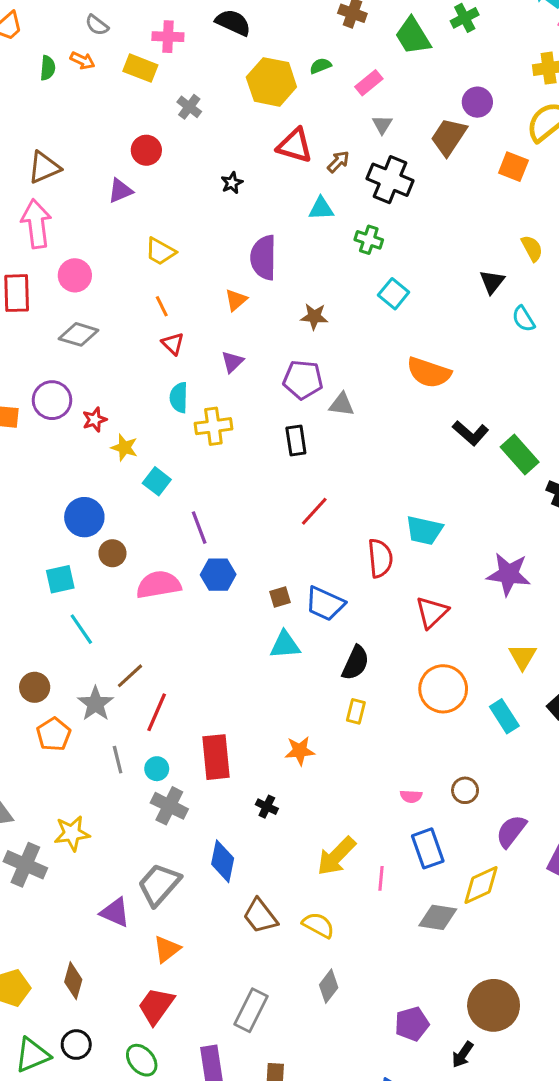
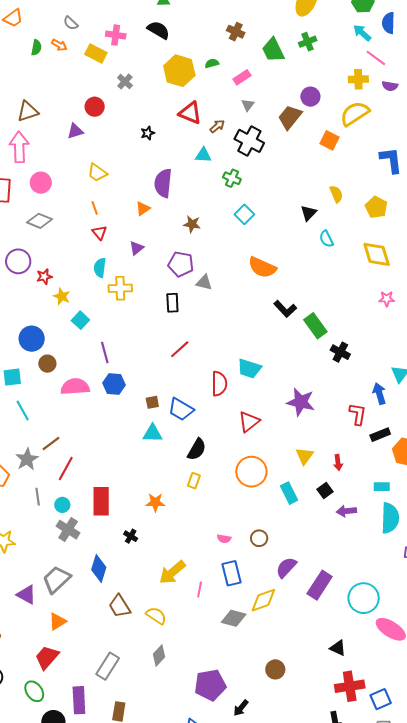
brown circle: (494, 1005) -> (275, 669), moved, size x0.6
purple pentagon: (412, 1024) -> (210, 685), size x1.4

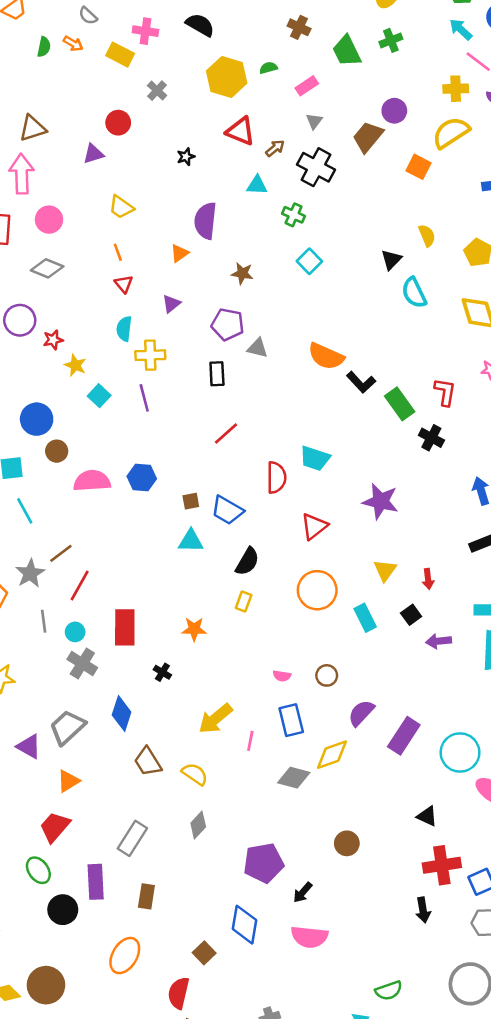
cyan semicircle: (326, 239) -> (414, 293), size x1.4
orange semicircle: (262, 267) -> (326, 356), moved
purple line: (105, 353) -> (144, 398), moved
red L-shape: (358, 414) -> (445, 392), moved

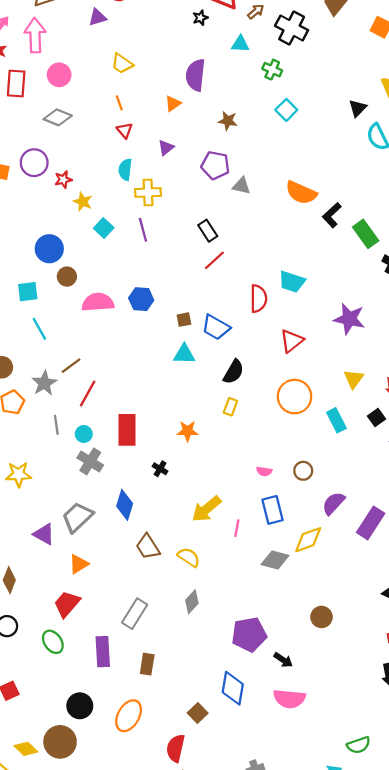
black star: (186, 157) -> (200, 18), moved
black rectangle: (217, 374) -> (208, 231), moved, turned -30
black L-shape: (361, 382) -> (332, 215), turned 90
black arrow: (303, 892) -> (283, 660), turned -96
black circle: (63, 910) -> (80, 706), moved

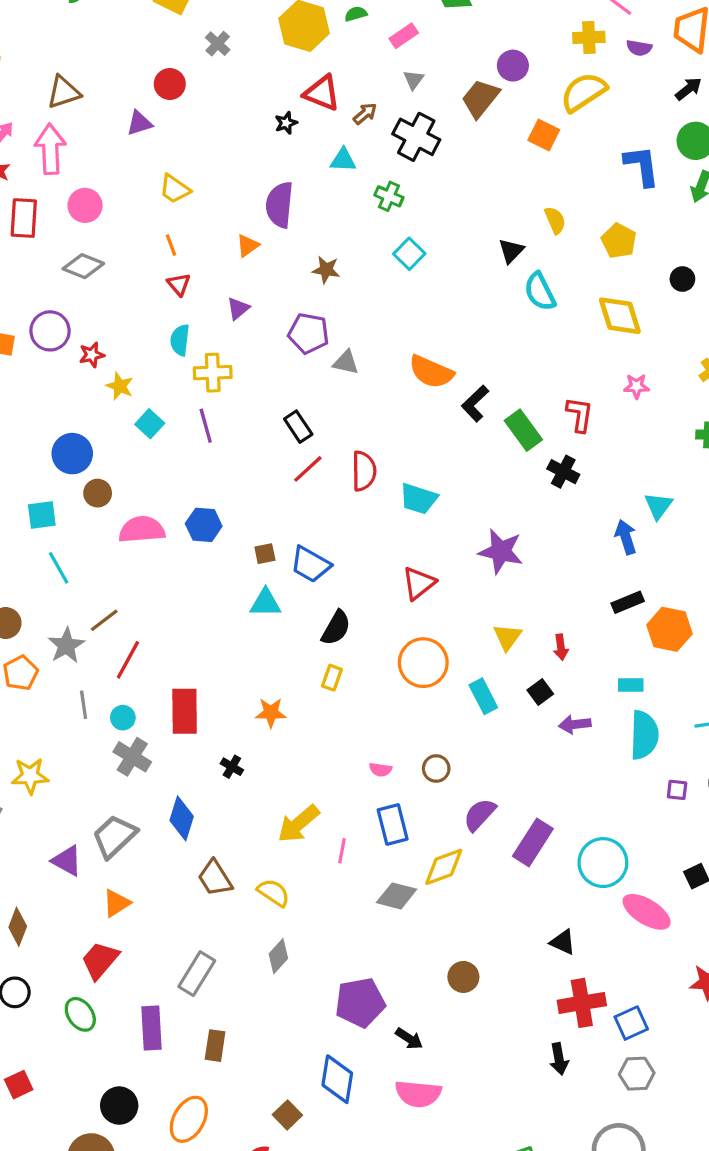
red semicircle: (258, 299) -> (364, 471), moved

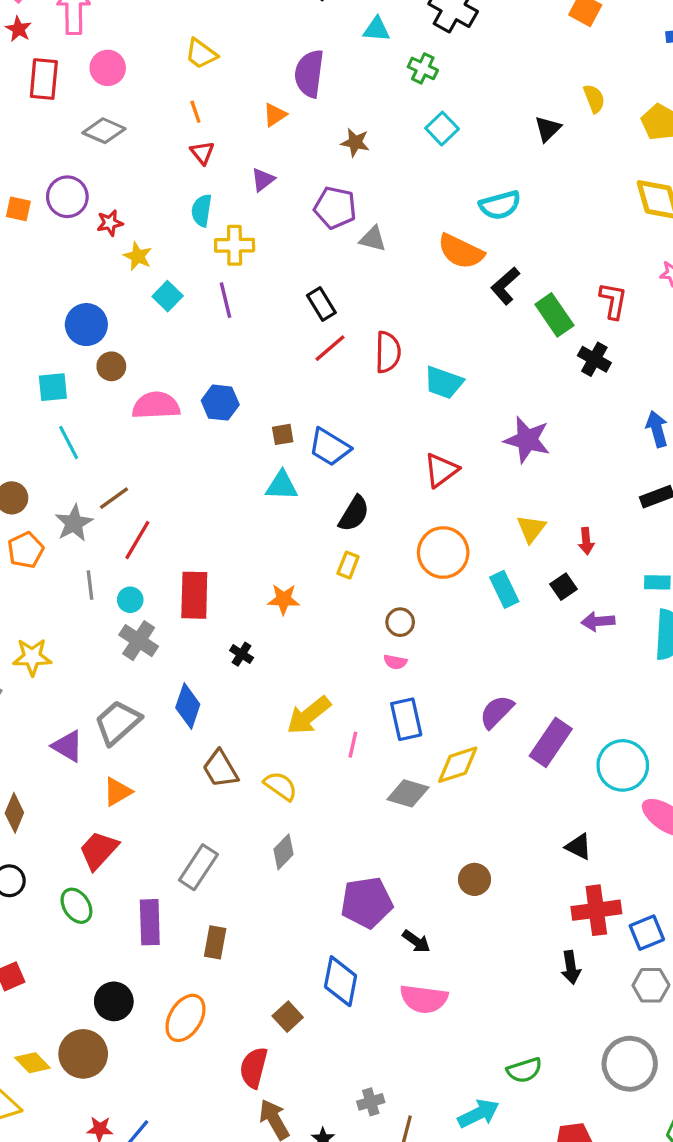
cyan semicircle: (540, 292) -> (500, 205), moved, turned -81
brown circle: (436, 769) -> (400, 622), moved

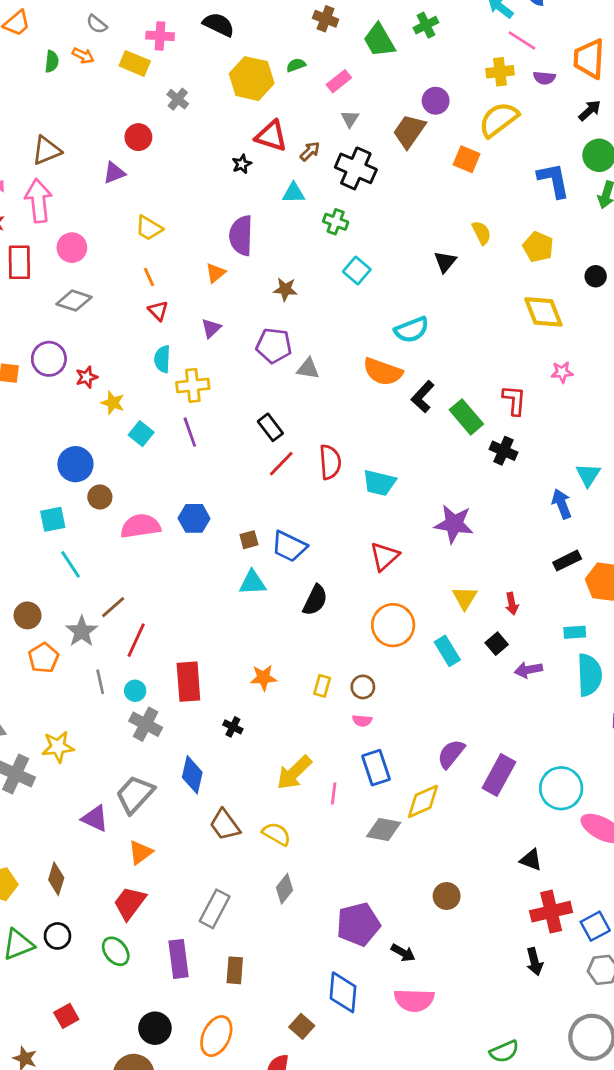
yellow rectangle: (348, 565) -> (322, 686), moved

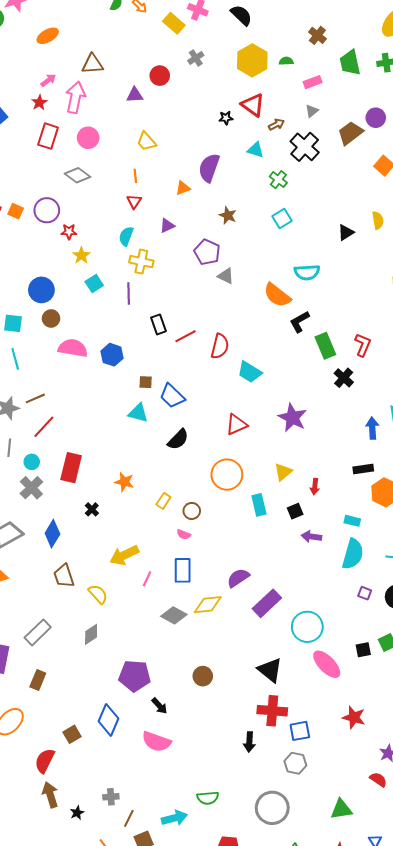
black rectangle: (270, 427) -> (159, 324), moved
black triangle: (531, 860) -> (270, 670), size x1.5

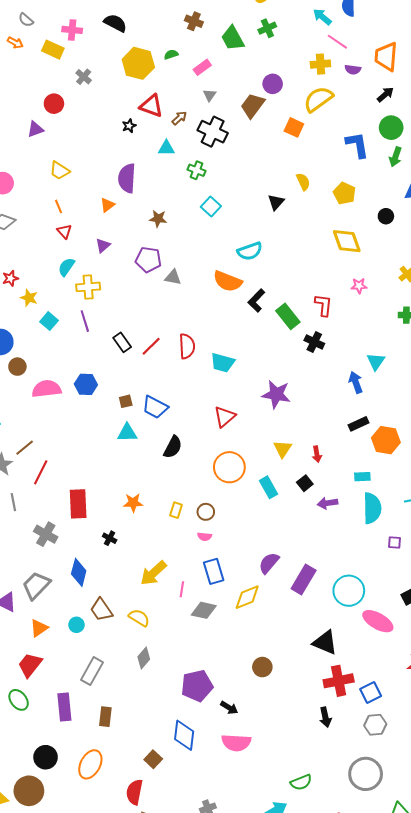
cyan semicircle: (126, 236) -> (66, 267), turned 30
cyan circle: (32, 462) -> (76, 625), moved
gray diamond: (174, 615) -> (204, 610), moved

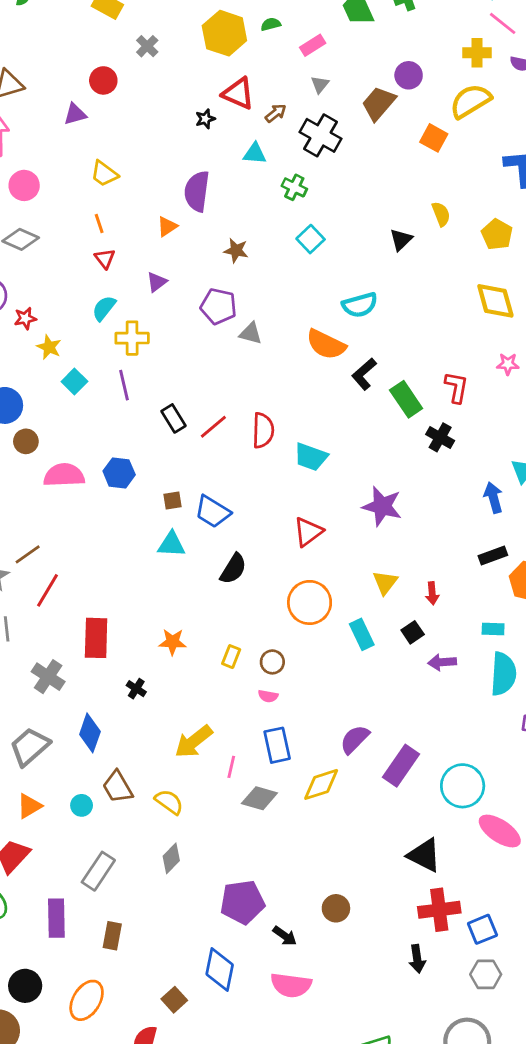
brown circle: (262, 667) -> (336, 908), moved

